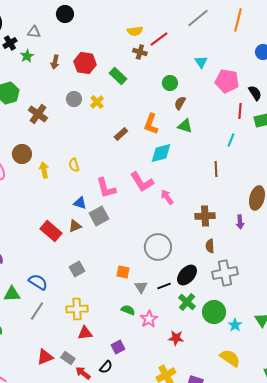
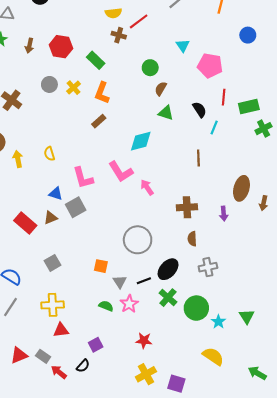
black semicircle: (255, 93) -> (200, 110), moved
orange L-shape: (151, 124) -> (102, 93), moved
gray cross: (225, 273) -> (208, 267), size x0.7
pink star: (149, 319) -> (129, 304), moved
red star: (176, 338) -> (144, 341), moved

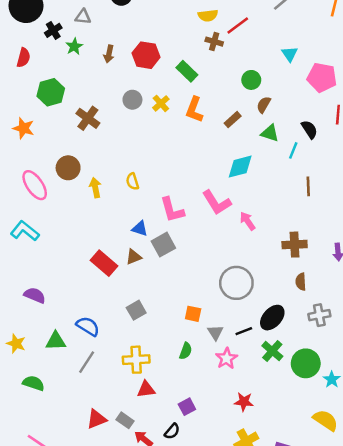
brown rectangle: (99, 121) -> (233, 120), moved
cyan line: (214, 127) -> (293, 150), moved
green semicircle: (106, 306) -> (186, 351), moved, turned 88

